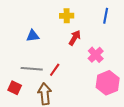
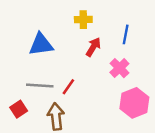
blue line: (106, 16) -> (126, 34), moved
blue triangle: (33, 36) -> (41, 44), size x1.5
red square: (15, 88) -> (19, 109), turned 32

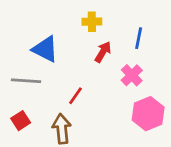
blue triangle: (41, 44) -> (45, 49), turned 35
gray line: (40, 85) -> (26, 81), moved

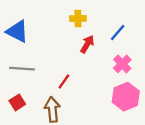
blue line: (139, 38) -> (118, 32), turned 30
blue triangle: (45, 49) -> (17, 31), moved
pink cross: (132, 75) -> (122, 64), moved

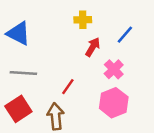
pink cross: (122, 64) -> (114, 69), moved
pink hexagon: (126, 97) -> (114, 103), moved
red square: (17, 102) -> (18, 109), size x1.5

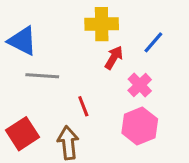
yellow cross: (83, 20) -> (102, 24), size x1.5
gray line: (23, 73) -> (42, 76), moved
red line: (68, 87) -> (83, 106), turned -56

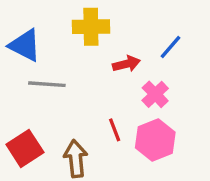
yellow cross: (102, 24) -> (91, 27), moved
red arrow: (114, 58) -> (126, 64), turned 45
red line: (83, 106) -> (115, 130), moved

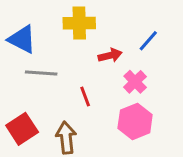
red line: (115, 130) -> (85, 96), moved

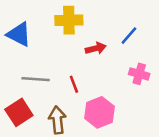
gray line: (41, 73) -> (36, 79), moved
pink cross: (135, 82) -> (139, 74), moved, turned -30
pink hexagon: (135, 121) -> (100, 112), moved

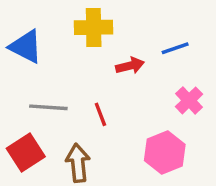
blue line: (129, 36) -> (175, 48), turned 30
pink cross: (139, 74) -> (189, 100), turned 30
pink hexagon: (100, 112) -> (165, 153), moved

